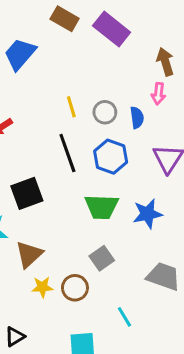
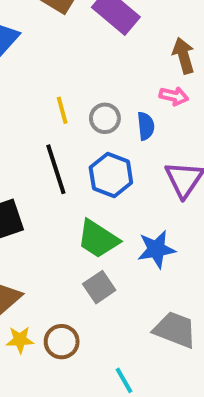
pink arrow: (158, 94) -> (174, 96), turned -85
green trapezoid: (102, 207) -> (98, 239), turned 30
gray square: (102, 258) -> (99, 287), moved

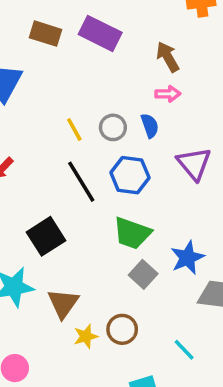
blue star: (156, 249) -> (187, 258), moved

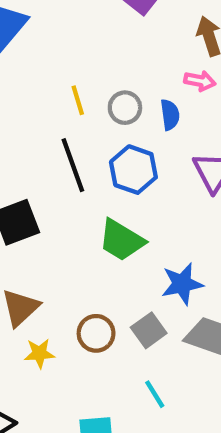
gray square: (143, 274) -> (149, 330), moved
brown circle: (122, 329) -> (96, 333), moved

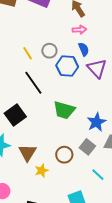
blue semicircle: (170, 115) -> (84, 49), moved
blue hexagon: (133, 170) -> (67, 66), moved

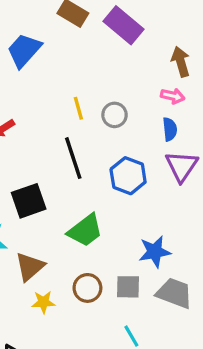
blue hexagon: (67, 66) -> (128, 176), moved
green trapezoid: (64, 110) -> (85, 230), moved, turned -70
gray square: (87, 147) -> (128, 287), turned 35

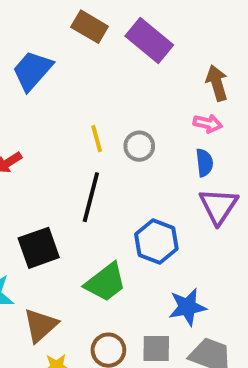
black line: (73, 158) -> (91, 197), turned 33
blue hexagon: (128, 176) -> (156, 241), moved

